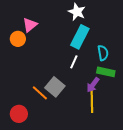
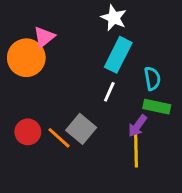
orange circle: (18, 39) -> (26, 58), size x1.6
red circle: (19, 114) -> (28, 132), moved

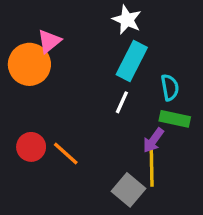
gray square: (81, 129) -> (129, 190), moved

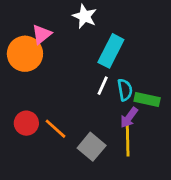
white star: (127, 20) -> (85, 16), moved
cyan semicircle: (170, 87) -> (125, 90), moved
gray square: (129, 190) -> (92, 147), moved

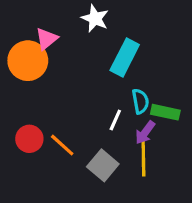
white line: (103, 86) -> (115, 120), moved

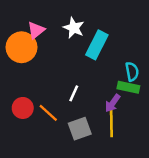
white star: (95, 18) -> (74, 28), moved
cyan semicircle: (140, 101) -> (132, 72), moved
white line: (115, 120) -> (74, 93), moved
gray square: (103, 165) -> (80, 129), turned 30

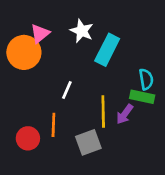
white line: (74, 93) -> (67, 90), moved
red circle: (23, 108) -> (28, 138), moved
orange line: (48, 113) -> (53, 125), turned 50
yellow line: (111, 123) -> (103, 111), moved

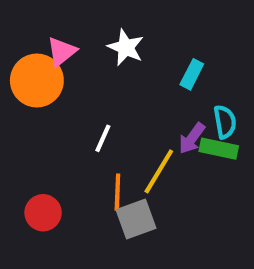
cyan rectangle: (107, 50) -> (192, 74), moved, size x0.6
yellow line: (103, 111) -> (159, 171), turned 32
purple arrow: (125, 114) -> (192, 138), moved
orange line: (53, 125) -> (117, 192), moved

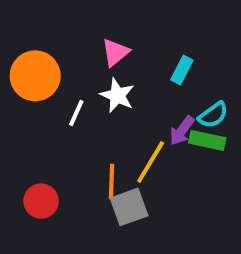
white star: (126, 47) -> (117, 95), moved
pink triangle: (62, 52) -> (115, 52), moved
cyan semicircle: (225, 122) -> (213, 115), turned 64
white line: (103, 138) -> (76, 113), moved

